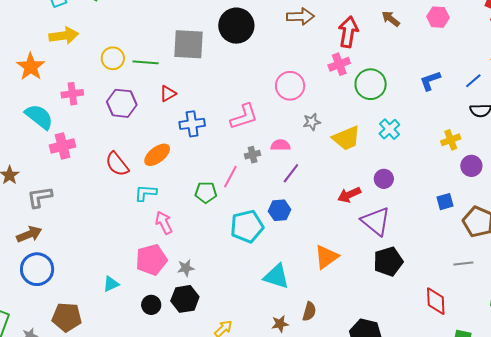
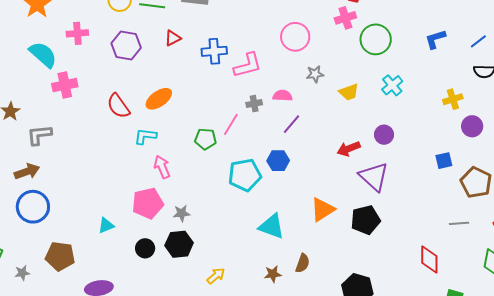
blue cross: (192, 124) -> (214, 51), moved
yellow trapezoid: (346, 138) -> (349, 92), size x0.7
black pentagon: (388, 262) -> (366, 220), moved

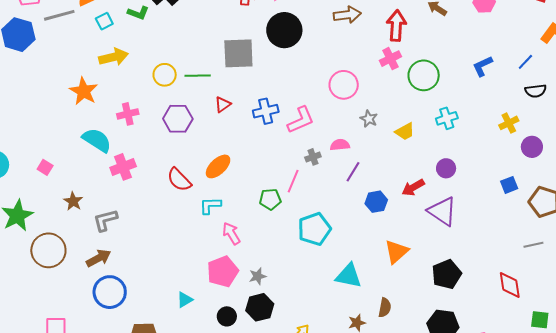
gray star: (315, 74) -> (369, 119), turned -30
cyan cross: (392, 85) -> (447, 118), turned 30
blue hexagon: (278, 161) -> (376, 202), moved
black pentagon: (366, 220) -> (447, 274), moved

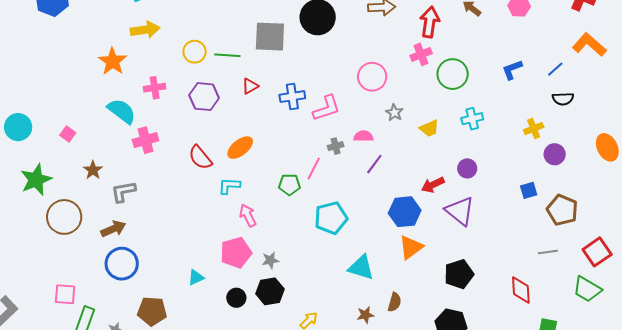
blue hexagon: (376, 202) -> (405, 212), moved, size x1.4

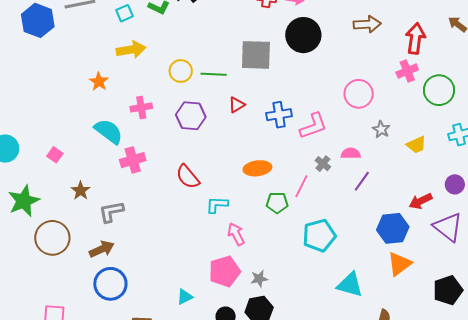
orange star: (113, 61) -> (99, 82), size x0.7
gray cross: (336, 146) -> (323, 164), turned -35
orange ellipse: (240, 148) -> (257, 168), moved, turned 32

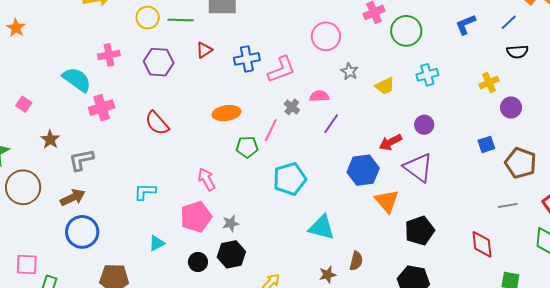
orange star: (99, 82) -> (16, 28), moved
cyan L-shape: (217, 205) -> (145, 192), moved
orange triangle: (399, 264) -> (387, 201), moved, turned -32

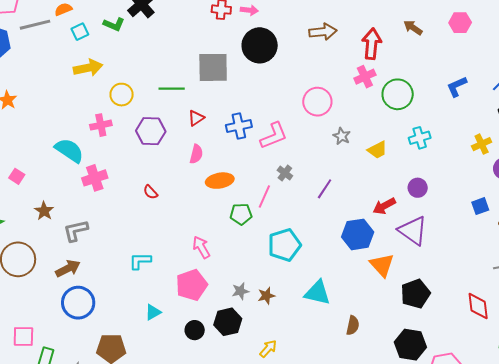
yellow circle: (148, 18) -> (122, 95), moved
pink semicircle: (319, 96) -> (196, 154), moved, turned 108
red semicircle: (157, 123) -> (150, 192), size x0.6
gray star: (231, 223) -> (240, 291), moved
brown star: (328, 275) -> (266, 296), moved

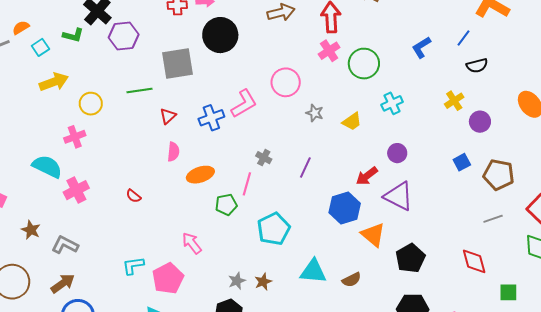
purple hexagon: (151, 131) -> (124, 36), moved
pink L-shape: (274, 136) -> (244, 104), moved
gray L-shape: (76, 231) -> (65, 245), turned 48
pink pentagon: (192, 285) -> (168, 278), moved
brown semicircle: (353, 325) -> (352, 280), moved, turned 60

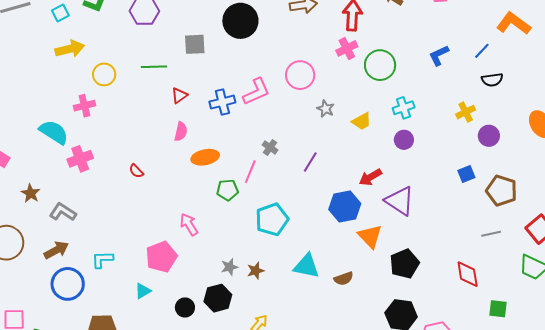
gray square: (177, 64) -> (195, 44), size x0.7
purple circle: (397, 153) -> (404, 140), moved
cyan L-shape: (133, 266) -> (102, 259), moved

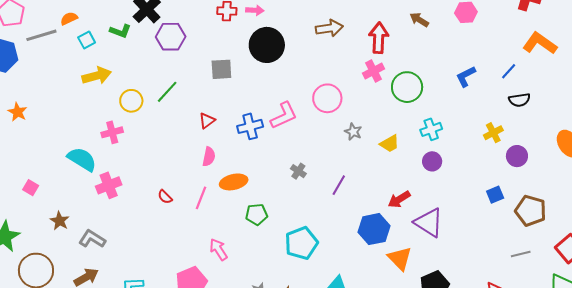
green line: (154, 67) -> (167, 92), moved, turned -45
pink line: (250, 172) -> (201, 198), moved

